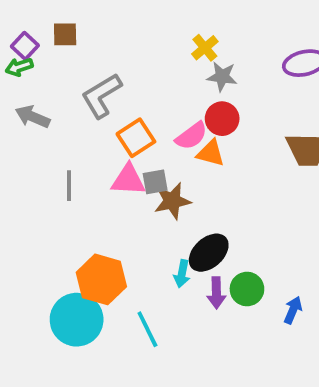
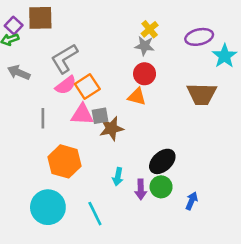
brown square: (65, 34) -> (40, 18), size x1.5
yellow cross: (205, 48) -> (150, 29), moved
pink semicircle: (191, 136) -> (66, 85), moved
black ellipse: (209, 253) -> (162, 161), moved
orange hexagon: (101, 279) -> (64, 161), moved

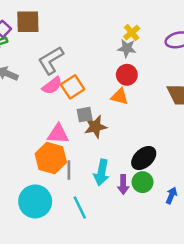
pink triangle: (82, 114) -> (58, 134), moved
gray line: (43, 118) -> (69, 170), moved
cyan arrow: (118, 177) -> (101, 172), size x1.5

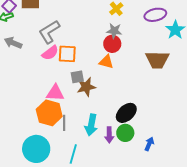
gray star: (127, 48) -> (114, 31), moved
orange square: (73, 87) -> (67, 54), turned 36
cyan line: (80, 207) -> (73, 154), turned 42

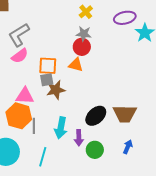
orange square: (67, 54) -> (48, 66), moved
brown trapezoid: (157, 60) -> (125, 114), moved
green circle: (125, 133) -> (95, 150), moved
blue arrow: (149, 144) -> (128, 147), moved

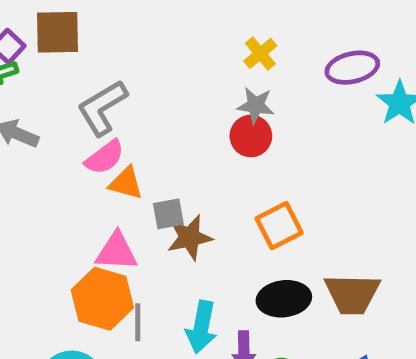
orange triangle: (76, 65) -> (126, 183), moved
orange square: (48, 66) -> (279, 226), moved, turned -30
black ellipse: (96, 116) -> (284, 299), turned 35

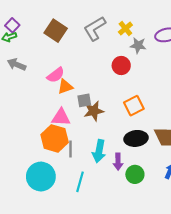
brown square: (57, 32) -> (56, 31), moved, turned 35
gray star: (256, 105) -> (138, 45), moved
gray L-shape: (102, 108) -> (95, 29), moved
orange triangle: (126, 183) -> (65, 87), turned -35

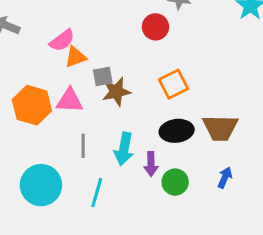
orange hexagon: (55, 138) -> (32, 105), moved

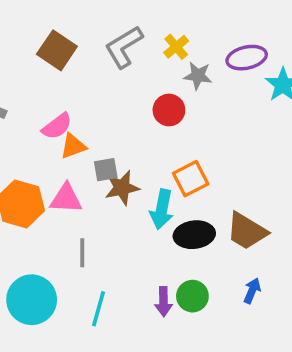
brown trapezoid: (220, 128) -> (247, 231), turned 30
cyan arrow: (124, 149) -> (162, 209), moved
purple arrow: (151, 164) -> (164, 302), moved

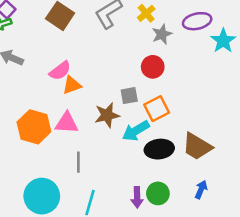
gray star: (198, 76) -> (162, 34), turned -30
red circle: (169, 110) -> (153, 67), moved
gray square: (106, 170) -> (129, 96), moved
cyan arrow: (162, 209) -> (136, 131), turned 48

